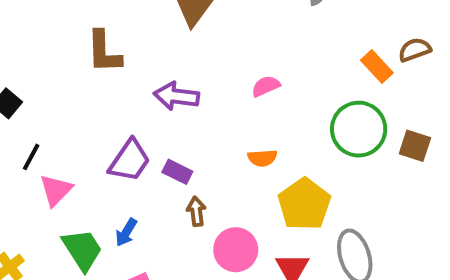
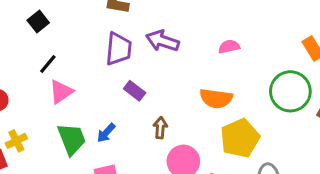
orange semicircle: (262, 158) -> (216, 98), size x1.5
purple trapezoid: (130, 161) -> (119, 49), moved, turned -40
purple rectangle: (177, 172) -> (135, 91), moved

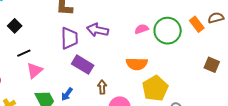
black line: (48, 64) -> (24, 53), turned 32
purple rectangle: (135, 91) -> (83, 65), size x1.5
green circle: (290, 91) -> (168, 31), moved

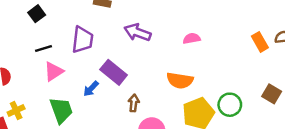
green circle: (168, 31) -> (230, 105), moved, size x0.7
purple trapezoid: (69, 38) -> (82, 40), moved
blue arrow: (67, 94) -> (91, 89), moved

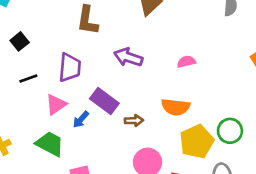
pink triangle: (54, 71) -> (56, 104), moved
brown arrow: (134, 103) -> (134, 121), moved, turned 84
green trapezoid: (61, 110) -> (50, 144), turned -40

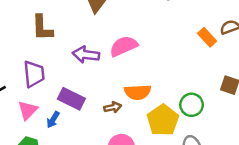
pink semicircle: (186, 62) -> (124, 46), moved, size x1.6
brown arrow: (134, 121) -> (113, 107), moved

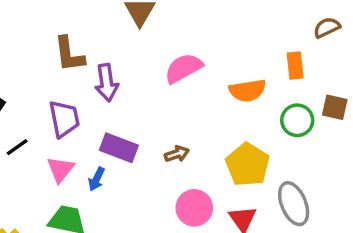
orange rectangle: (207, 37) -> (295, 65), moved, turned 42
purple arrow: (86, 55) -> (107, 83), moved, turned -100
orange semicircle: (138, 92) -> (248, 91), moved
green circle: (192, 105) -> (297, 120), moved

